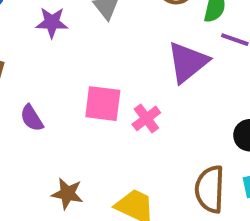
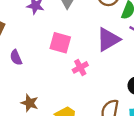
pink square: (103, 104) -> (60, 43), moved

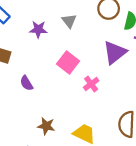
pink square: (60, 43) -> (68, 62), turned 30

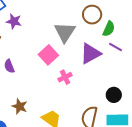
gray triangle: (69, 21) -> (65, 32), moved, size x1.6
purple star: (38, 29) -> (14, 21), moved

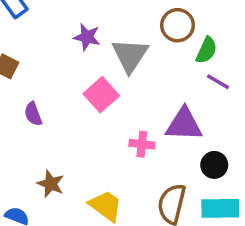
purple star: (14, 21) -> (87, 37), moved
purple triangle: (90, 54) -> (184, 124), moved, turned 30
pink cross: (65, 77) -> (142, 144), moved, turned 32

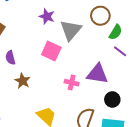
pink square: (101, 95) -> (51, 51), turned -30
brown star: (51, 184) -> (23, 81), moved

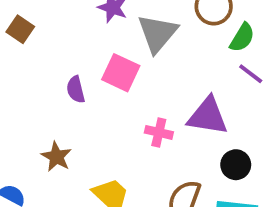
purple semicircle: (10, 58) -> (76, 90), moved
brown star: (23, 81) -> (56, 157), moved

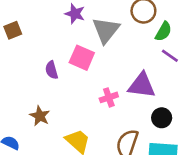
brown square: (20, 29) -> (13, 30), turned 36
pink cross: (159, 132) -> (109, 97), turned -30

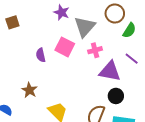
purple line: (170, 56) -> (132, 59), moved
pink cross: (109, 97) -> (95, 50), moved
black circle: (162, 118) -> (116, 96), moved

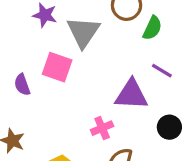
pink cross: (95, 50) -> (102, 128), moved
black circle: (116, 96) -> (169, 127), moved

